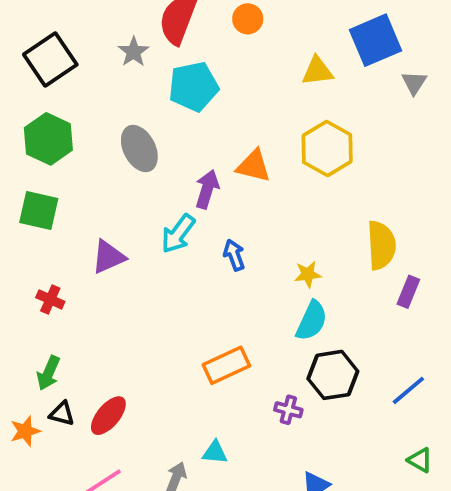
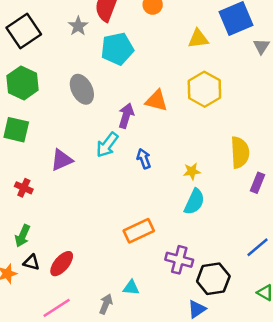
black hexagon: (333, 375) -> (213, 279), moved
purple cross: (288, 410) -> (179, 260), size x1.5

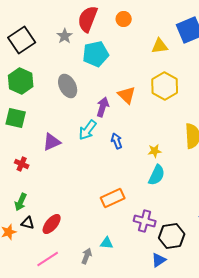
orange triangle: (156, 101) -> (127, 95), turned 30

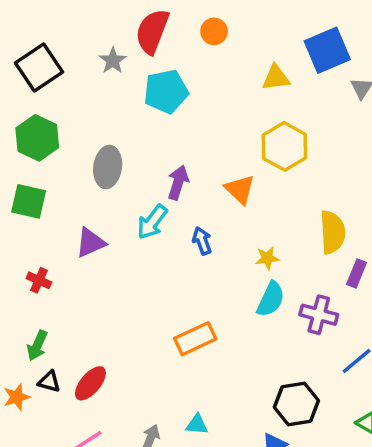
gray ellipse: (68, 86) -> (108, 167), moved, turned 35
orange triangle: (127, 95) -> (240, 189), moved
purple cross: (145, 221) -> (319, 315), moved
cyan triangle: (107, 243) -> (197, 425), moved

